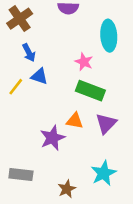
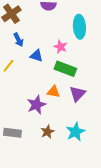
blue triangle: (39, 76) -> (36, 56), moved
brown star: (67, 189) -> (47, 132), moved

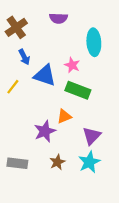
blue triangle: (36, 56) -> (45, 75), size x1.5
orange triangle: (53, 92) -> (64, 116), turned -32
purple triangle: (77, 94) -> (92, 136), moved

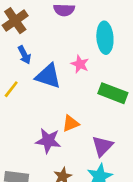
green rectangle: (78, 90) -> (113, 93), moved
purple star: (45, 131) -> (48, 141), turned 30

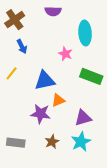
blue triangle: (48, 76) -> (45, 81), moved, turned -30
purple triangle: (102, 146) -> (83, 118), turned 30

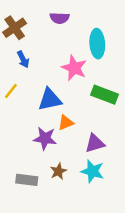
pink star: (65, 54) -> (74, 68), size x1.5
cyan star: (81, 142) -> (92, 171), turned -30
gray rectangle: (16, 143) -> (27, 180), moved

